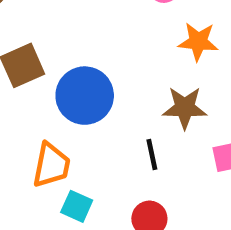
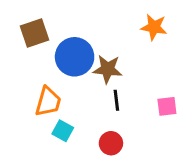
brown star: (185, 108) -> (108, 69), moved

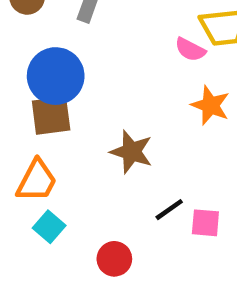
brown square: (35, 33) -> (51, 116), moved
blue circle: (75, 57) -> (56, 76), moved
black line: (116, 100) -> (169, 210), moved, turned 50

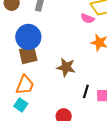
black line: (169, 210) -> (86, 91), turned -32
cyan square: (49, 227) -> (21, 105), moved

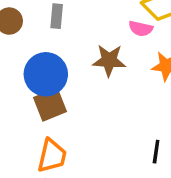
brown star: (66, 67) -> (109, 60), moved

